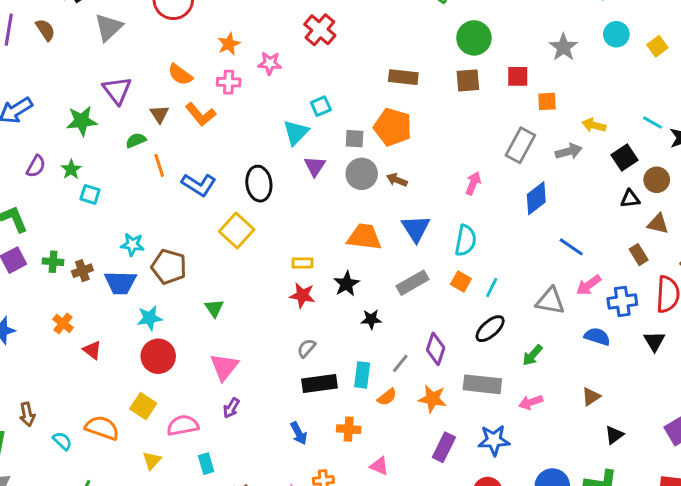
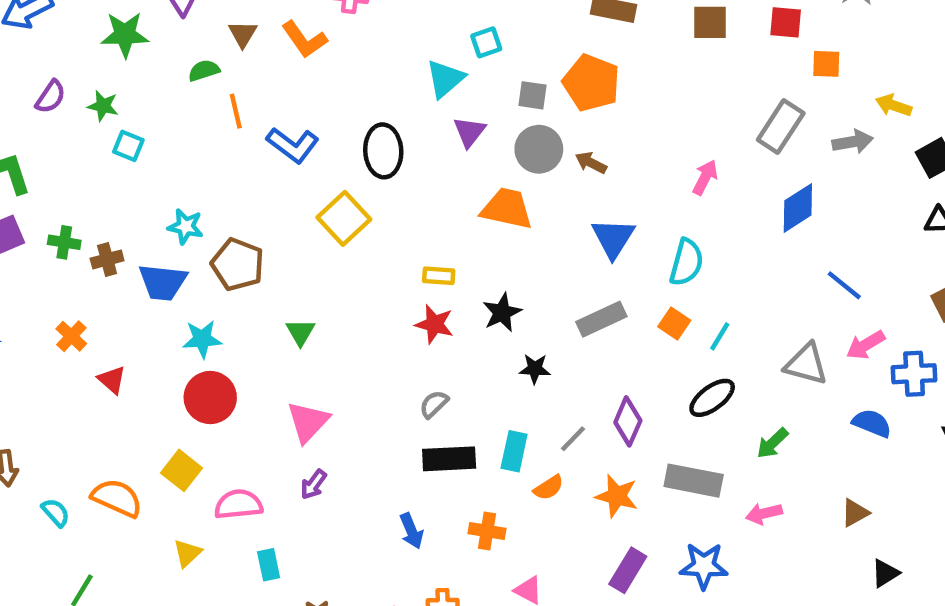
green star: (71, 169) -> (103, 106), turned -30
orange trapezoid: (364, 237) -> (507, 209), moved

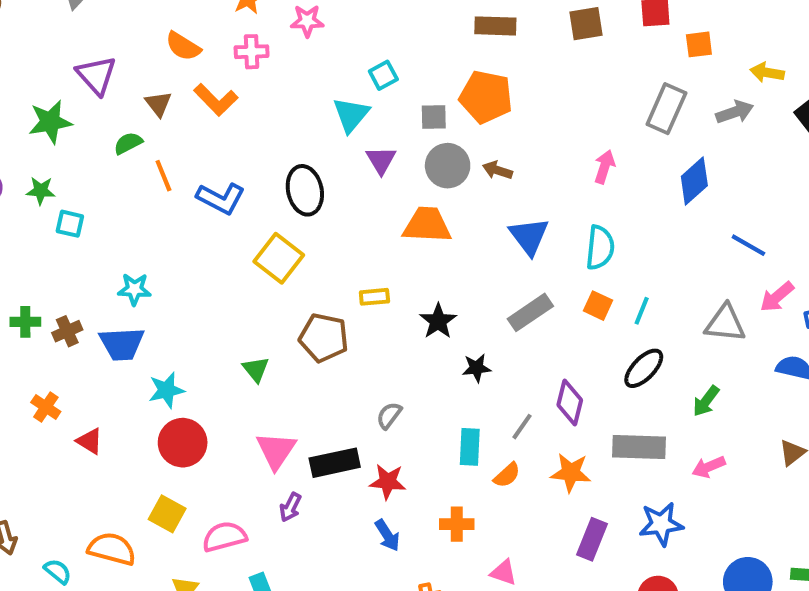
brown pentagon: (238, 264) -> (324, 338), moved
red star: (434, 324) -> (388, 482), moved
black rectangle: (449, 459) -> (335, 463), moved

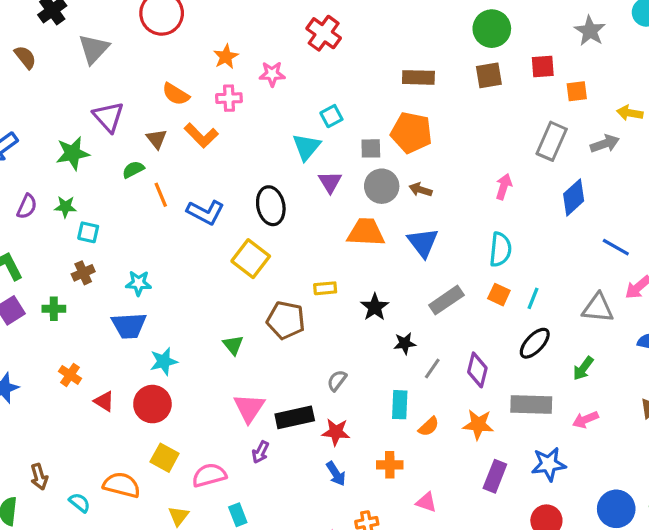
blue triangle: (529, 236) -> (423, 242), moved
brown cross: (67, 331) -> (83, 273), moved
gray line: (522, 427) -> (432, 369), moved
red circle: (183, 443) -> (152, 404), moved

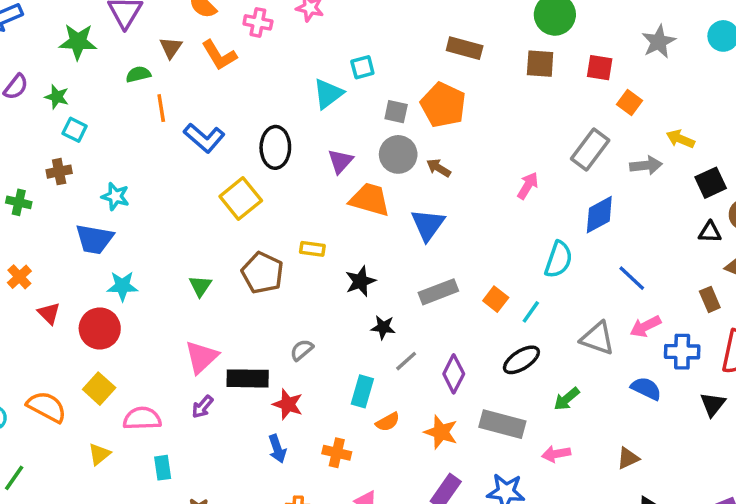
orange square: (577, 91) -> (629, 103), turned 30
purple triangle: (330, 182) -> (340, 161), moved
cyan semicircle: (500, 249) -> (559, 260), moved

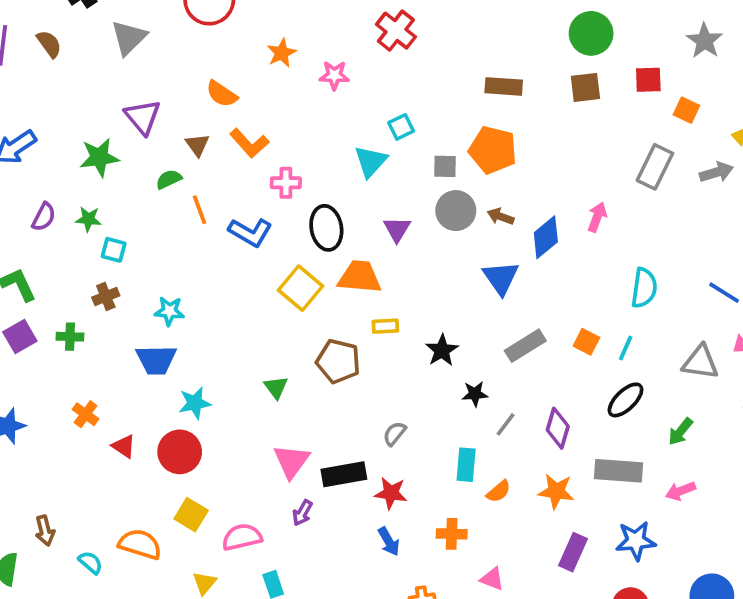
pink cross: (258, 22) -> (286, 183), moved
orange trapezoid: (370, 200) -> (360, 277), moved
blue diamond: (599, 215) -> (546, 237), moved

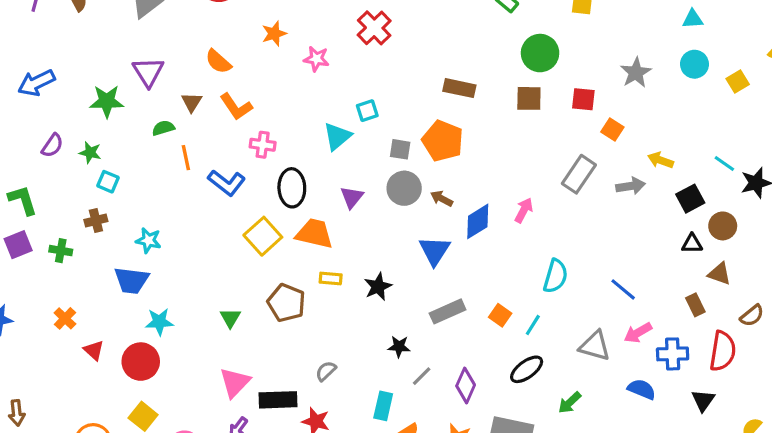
black star: (442, 350) -> (378, 287), moved

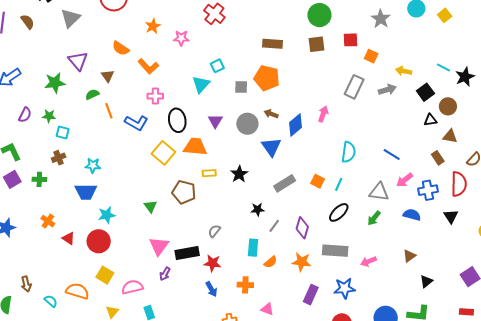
orange L-shape: (236, 107) -> (148, 66), moved
gray circle: (404, 188) -> (247, 124), moved
green arrow: (570, 403) -> (374, 218), moved

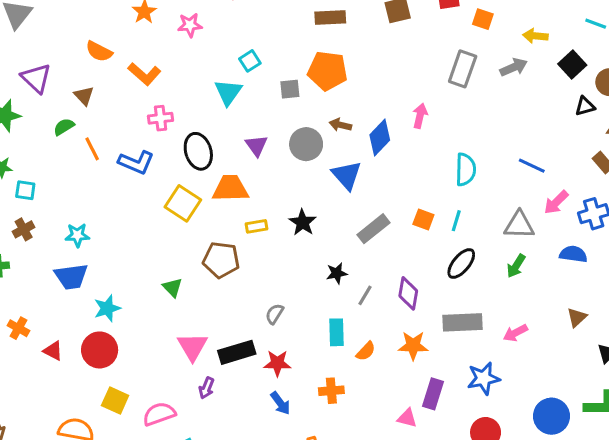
pink triangle: (267, 309) -> (407, 418), moved

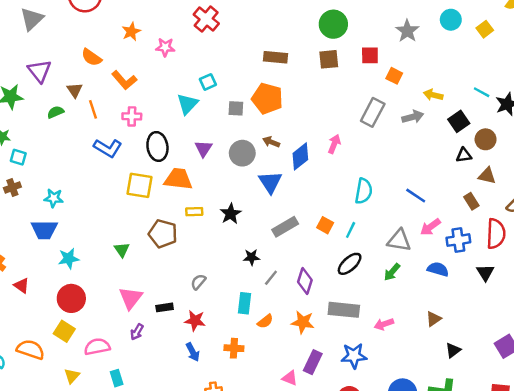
orange line: (92, 149) -> (93, 109), moved
yellow square: (183, 203) -> (140, 185), turned -32
red circle: (100, 350) -> (71, 298), moved
black rectangle: (237, 352) -> (165, 307), size x0.6

